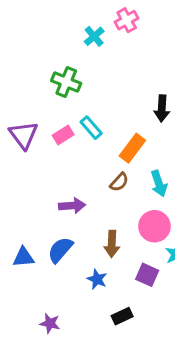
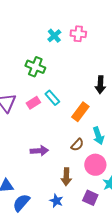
pink cross: (127, 20) -> (78, 34), moved, turned 35
brown semicircle: (119, 182) -> (77, 145), moved
blue semicircle: (60, 250) -> (21, 203), moved

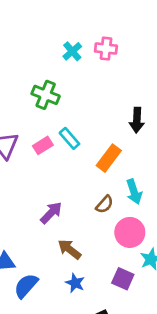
purple arrow: (39, 151) -> (51, 213), turned -42
brown arrow: (66, 177) -> (69, 249), moved, turned 126

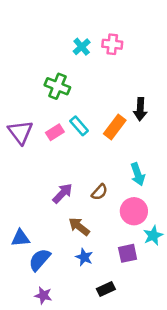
orange rectangle: (109, 158) -> (115, 127), moved
brown semicircle: (105, 204) -> (99, 192), moved
purple square: (123, 279) -> (128, 253), turned -36

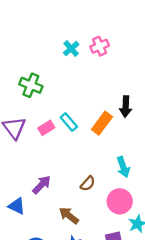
pink cross: (112, 44) -> (100, 46), turned -30
green cross: (57, 86) -> (31, 85), moved
purple arrow: (62, 193) -> (42, 185), moved
blue triangle: (20, 238) -> (17, 206), moved, turned 30

